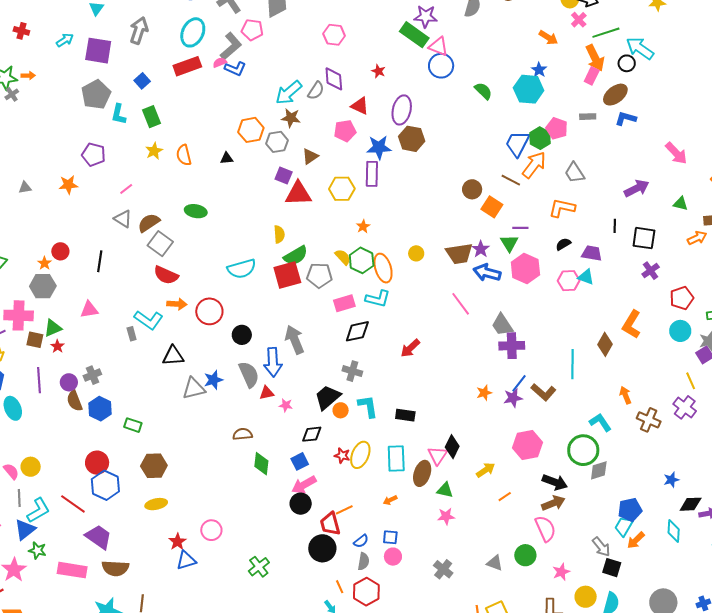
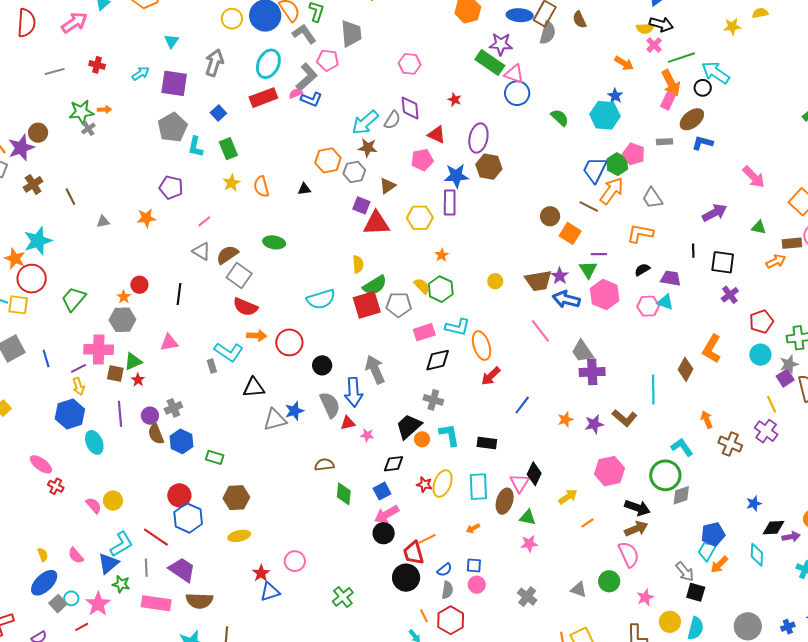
orange ellipse: (383, 268) -> (482, 346), moved
blue line: (519, 383) -> (522, 405), moved
gray line: (19, 498) -> (146, 568), moved

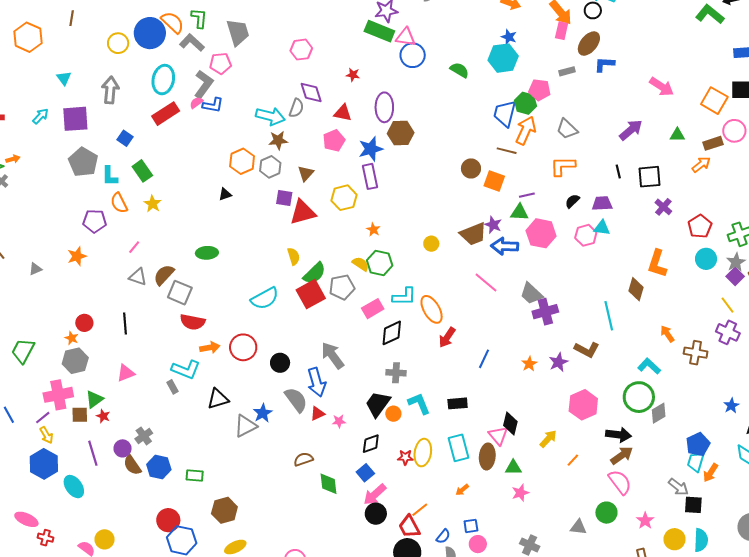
cyan arrow: (365, 122) -> (270, 116), turned -112
orange semicircle: (261, 187) -> (119, 203), moved
green triangle: (588, 270) -> (519, 212), turned -42

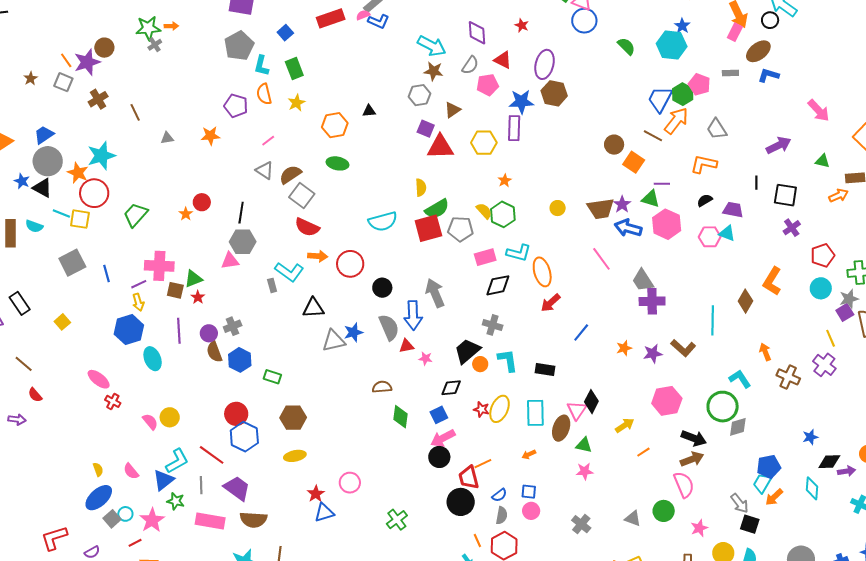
gray semicircle: (296, 108) -> (470, 65), moved
orange hexagon: (242, 161) -> (335, 125), moved
gray hexagon: (75, 361) -> (243, 242), moved

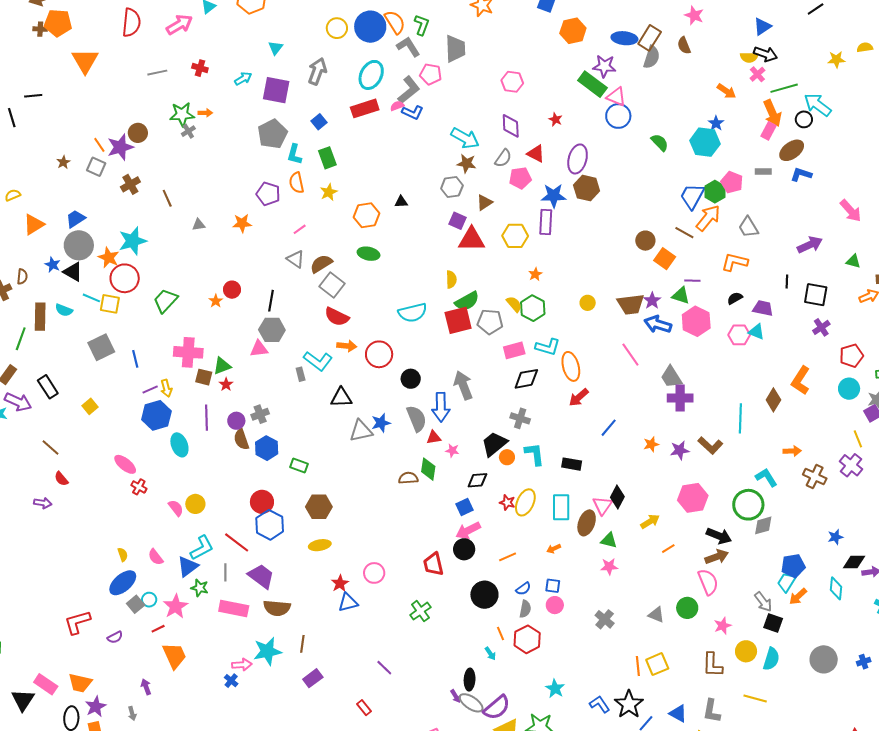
purple line: (139, 284) -> (150, 390), moved
orange arrow: (765, 352) -> (792, 451), turned 108
green diamond: (401, 417) -> (428, 469), moved
red trapezoid: (469, 478) -> (433, 564), moved

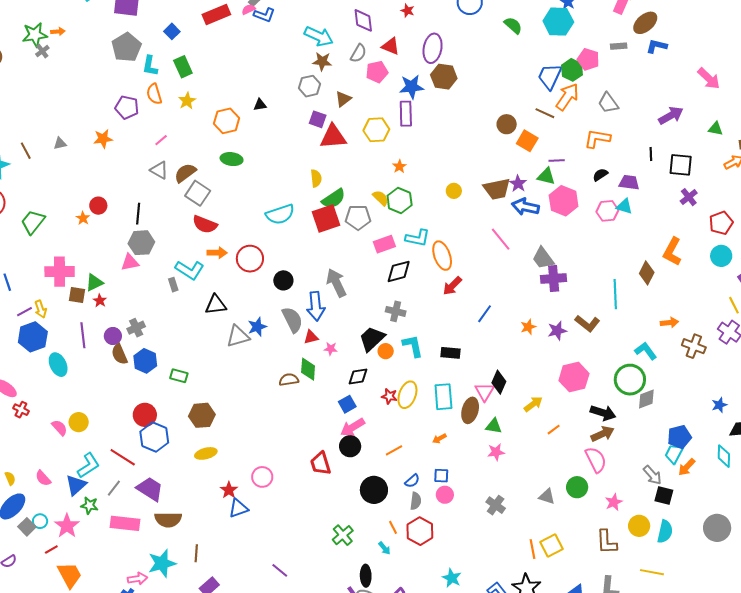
brown line: (167, 198) -> (26, 151), moved
gray line: (225, 572) -> (114, 488), turned 42
green cross: (420, 611) -> (343, 535), moved

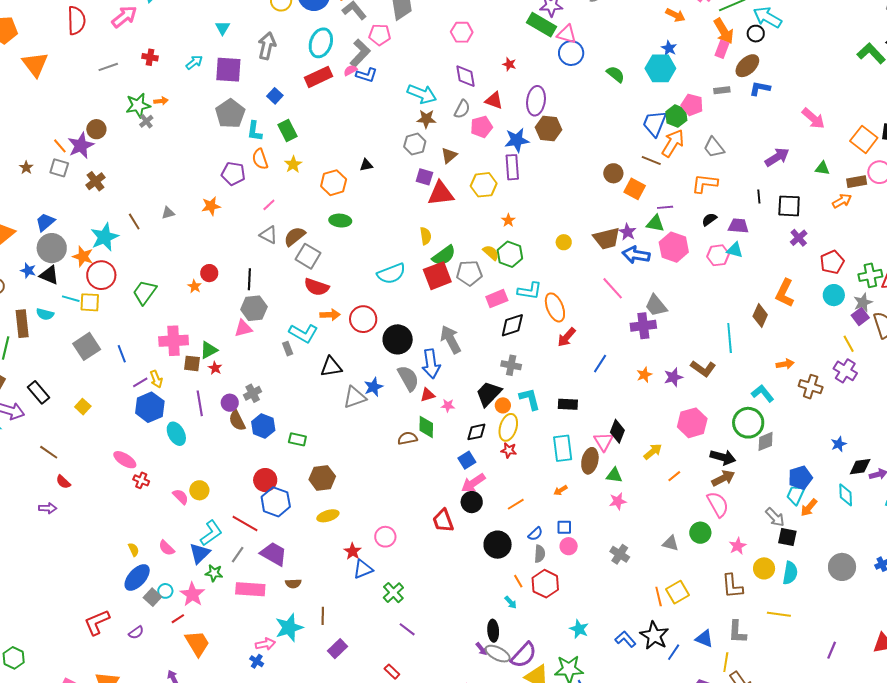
purple cross: (554, 279) -> (643, 326), moved
black circle: (283, 280) -> (398, 339), size x1.5
yellow ellipse: (407, 395) -> (508, 427), moved
brown semicircle: (168, 520) -> (293, 583), size x0.6
green cross: (343, 535) -> (393, 593), moved

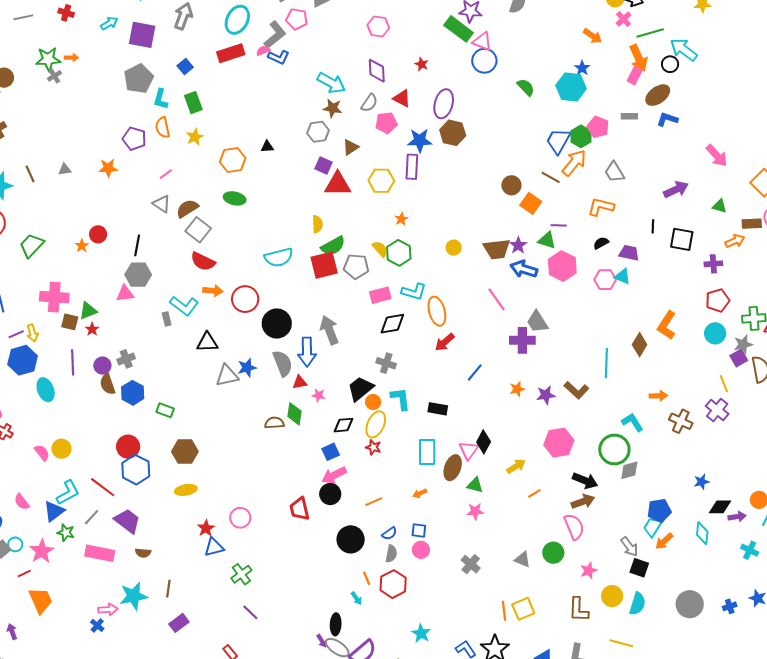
purple cross: (799, 238) -> (713, 264), moved, turned 30

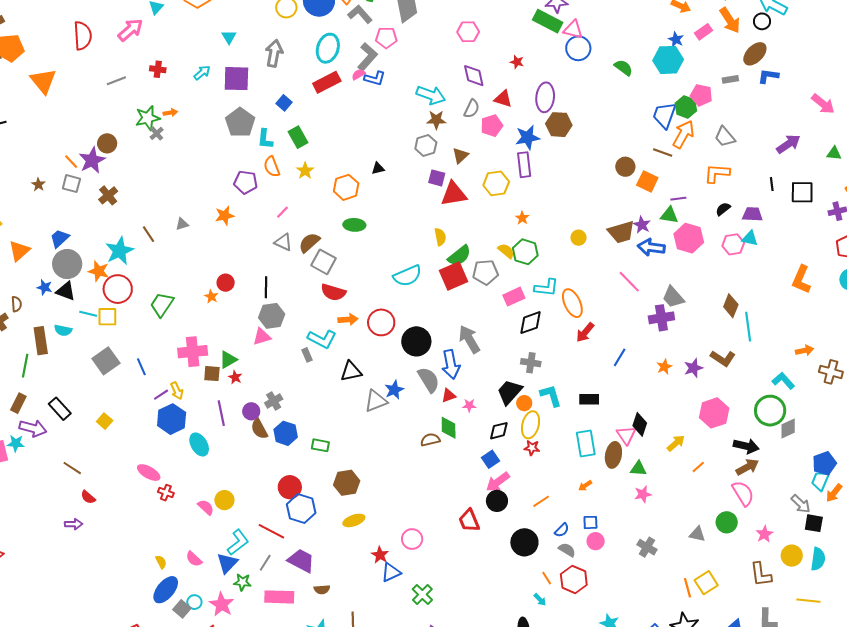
pink rectangle: (635, 76) -> (704, 32), moved, turned 36
brown diamond: (640, 345) -> (731, 306), moved
gray semicircle: (391, 554) -> (567, 550), turned -60

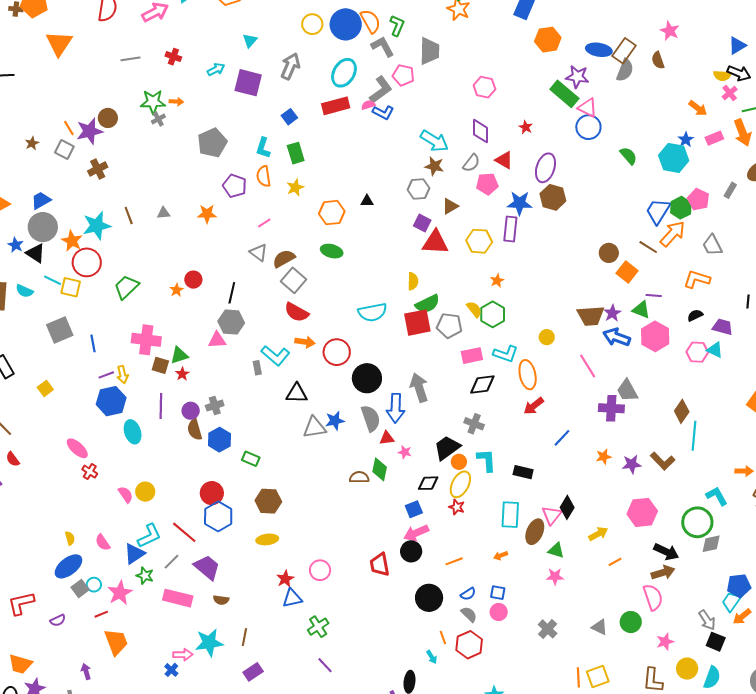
gray rectangle: (730, 79) -> (730, 190), turned -63
gray pentagon: (240, 122) -> (212, 143), moved
yellow circle: (579, 238) -> (547, 337), moved

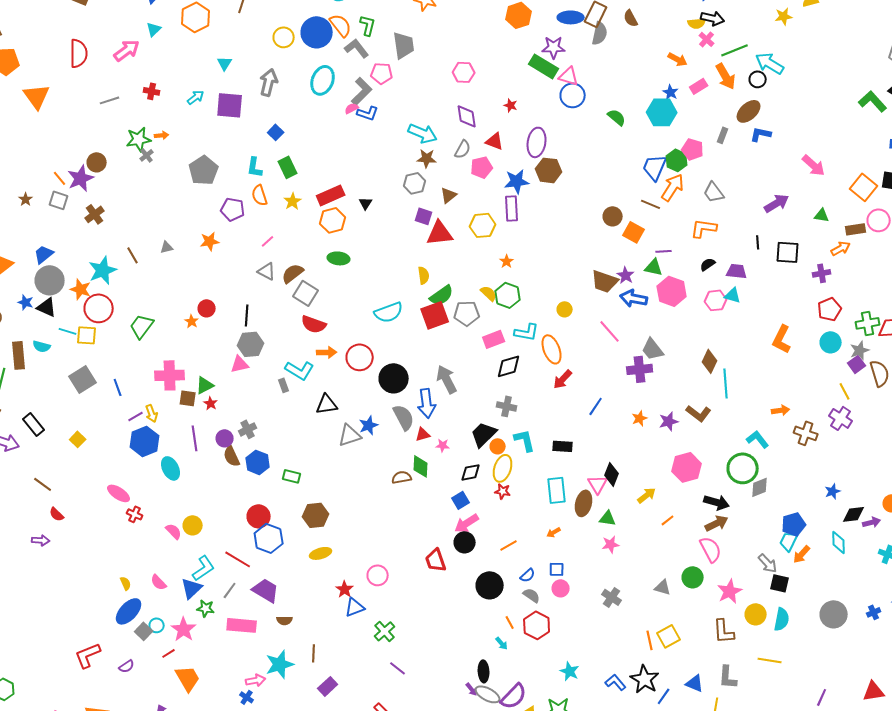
red rectangle: (336, 106) -> (331, 195), moved
black triangle: (367, 201) -> (366, 203), turned -48
brown trapezoid: (591, 316) -> (605, 281), turned 32
pink star: (665, 642) -> (730, 591), size x1.4

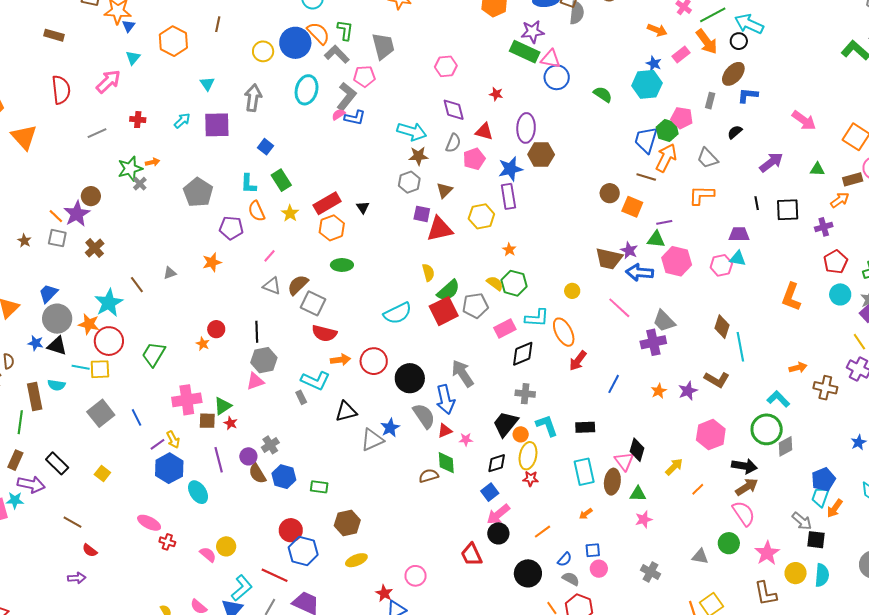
black semicircle: (708, 264) -> (735, 132), moved

